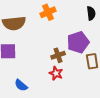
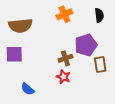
orange cross: (48, 12) -> (64, 14), moved

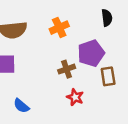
orange cross: (64, 14) -> (59, 28), moved
red star: (63, 77) -> (75, 97), moved

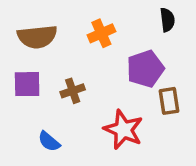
brown cross: (67, 69) -> (73, 91), moved
red star: (75, 97) -> (123, 130), size x1.6

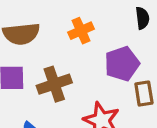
brown cross: (73, 91) -> (54, 84), size x1.5

